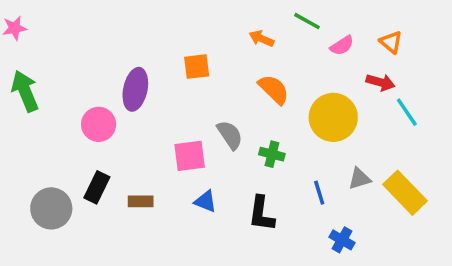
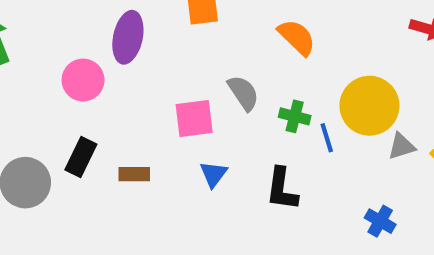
yellow circle: (333, 117) -> (369, 106), moved
blue line: (319, 193) -> (327, 138), moved
blue triangle: (205, 201) -> (213, 174), turned 45

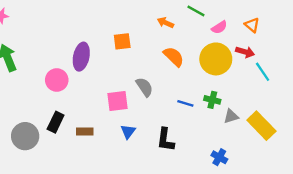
yellow circle: (369, 106) -> (216, 59), moved
green cross: (295, 116) -> (212, 100), moved
blue line: (327, 138) -> (185, 103), moved, turned -56

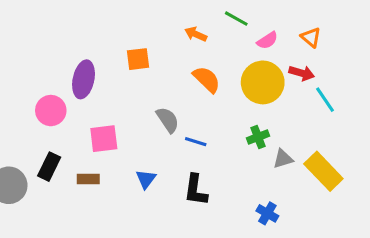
green cross: (212, 100) -> (258, 137), turned -35
pink square: (118, 101) -> (104, 139), moved
blue line: (185, 103) -> (196, 142), moved

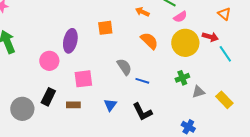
orange triangle: (311, 37) -> (224, 14), moved
pink semicircle: (267, 40) -> (180, 17), moved
yellow rectangle: (323, 171) -> (224, 100), size x0.7
black L-shape: (196, 190) -> (142, 112), turned -35

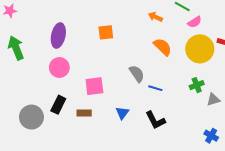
orange square: (105, 28) -> (106, 32), moved
purple ellipse: (70, 41) -> (58, 35), moved
blue cross: (188, 127) -> (211, 136), moved

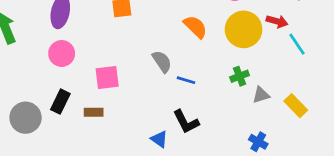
blue triangle: (122, 113) -> (159, 139), moved, turned -32

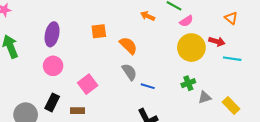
orange semicircle: (195, 27) -> (128, 45), moved
cyan line: (297, 44) -> (232, 59), turned -48
pink square: (107, 78) -> (88, 84), turned -30

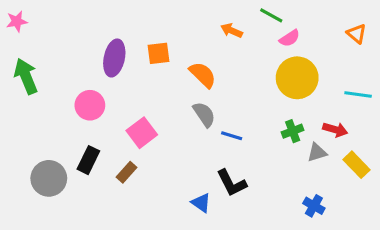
purple ellipse: (52, 34) -> (114, 58), moved
red arrow: (217, 41) -> (335, 130), moved
brown rectangle: (77, 111) -> (126, 172), turned -48

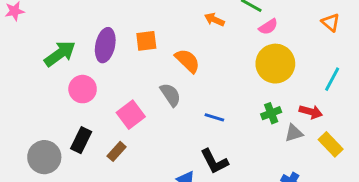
green arrow: (26, 76) -> (60, 54), moved, turned 76
cyan line: (358, 95) -> (332, 79), turned -70
gray semicircle: (204, 114) -> (170, 95), moved

